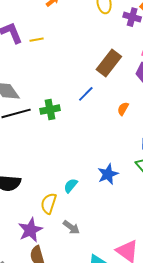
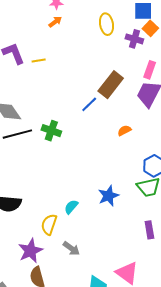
blue line: (86, 94) -> (89, 104), moved
orange semicircle: (123, 109) -> (124, 130), turned 32
green cross: (50, 110) -> (51, 131), turned 30

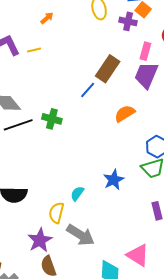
orange arrow: (55, 22) -> (47, 18), moved
orange semicircle: (124, 130) -> (125, 113), size x1.5
gray arrow: (71, 248) -> (80, 235), size x1.6

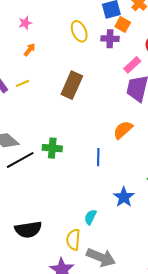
pink rectangle: (145, 51) -> (132, 65), turned 42
brown rectangle: (108, 69) -> (72, 85), moved
blue line: (88, 90) -> (98, 157), moved, turned -30

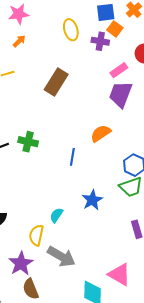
pink star: (25, 23) -> (19, 14), size x1.5

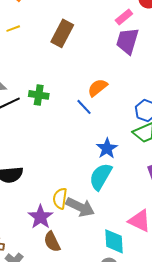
orange semicircle: (101, 133) -> (98, 88), moved
blue line: (72, 157) -> (84, 107), turned -48
cyan semicircle: (56, 215) -> (101, 177), moved, size x1.8
yellow semicircle: (36, 235) -> (60, 199), moved

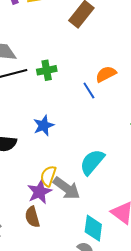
green cross: (39, 95) -> (47, 70), turned -30
blue star: (107, 148) -> (44, 126), moved
purple star: (40, 217) -> (40, 192), moved

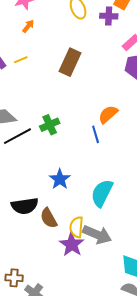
blue line: (89, 91) -> (96, 134), turned 30
cyan semicircle: (92, 162) -> (102, 193), moved
brown semicircle: (32, 217) -> (49, 218), moved

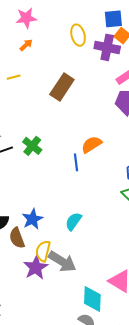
purple cross: (109, 16) -> (107, 47), size x1.4
green cross: (50, 125) -> (32, 146), turned -36
blue star: (60, 179) -> (32, 219), moved
cyan semicircle: (102, 193) -> (73, 221), size x0.7

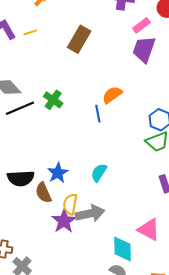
gray arrow: (62, 262) -> (90, 213), turned -40

